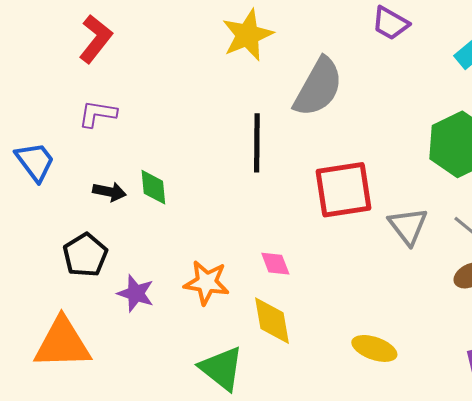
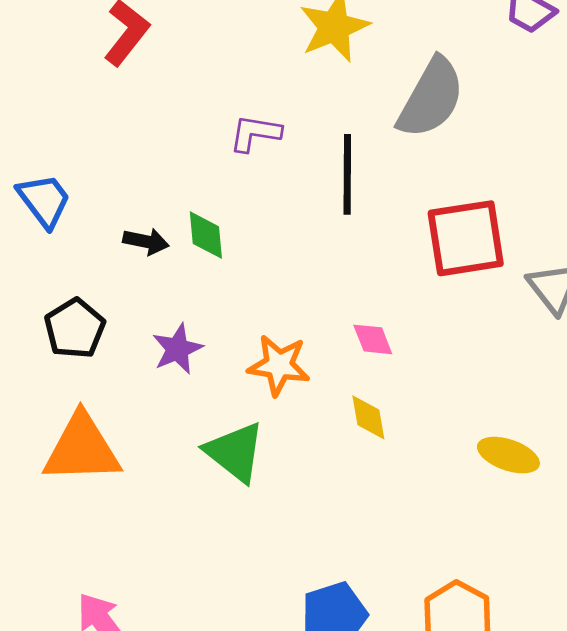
purple L-shape: (98, 114) -> (255, 133), moved
black pentagon: (85, 255) -> (75, 329), moved
purple star: (136, 293) -> (177, 349), moved, turned 30
yellow diamond: (272, 321) -> (368, 417), size x0.7
green triangle: (222, 368) -> (235, 452), moved

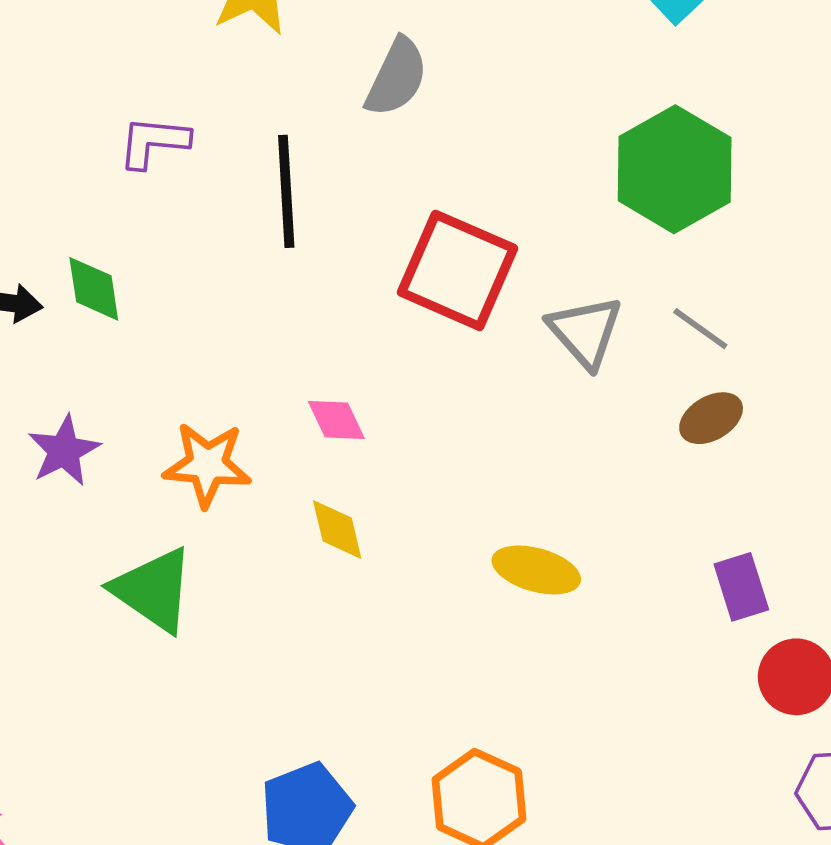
gray semicircle: (431, 98) -> (397, 77), size x0.7
red square: (466, 238) -> (458, 270), turned 36

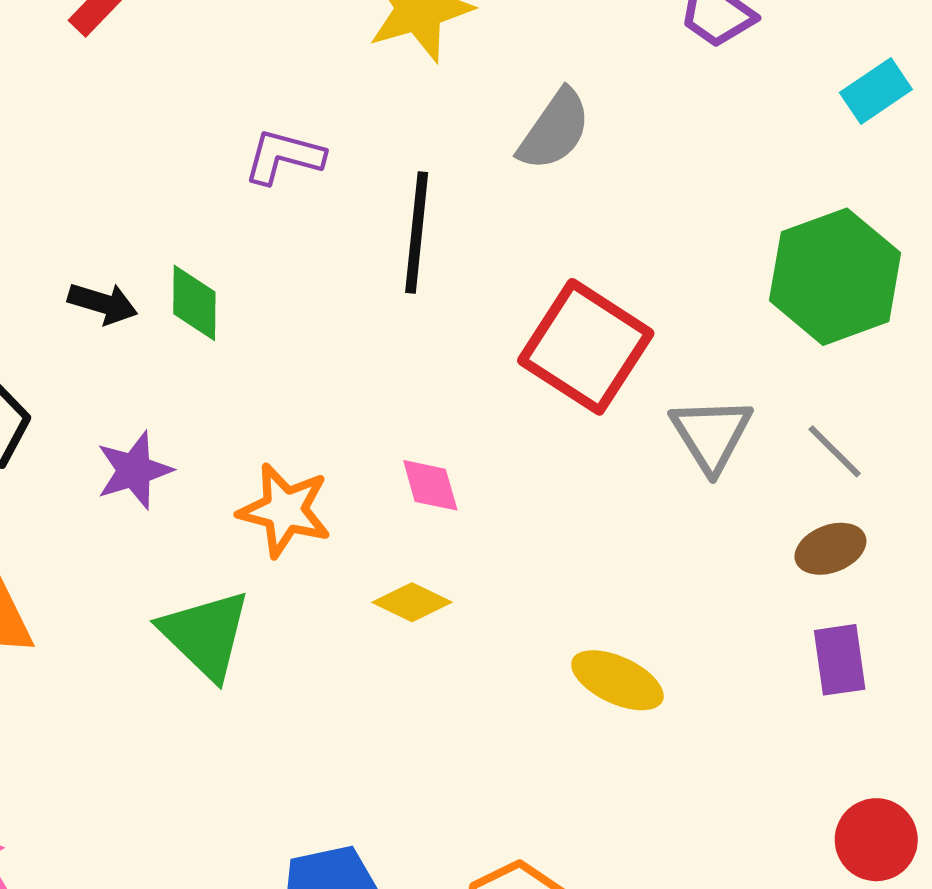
yellow diamond: (337, 530) -> (412, 602), turned -60
purple rectangle: (741, 587) -> (840, 660), moved

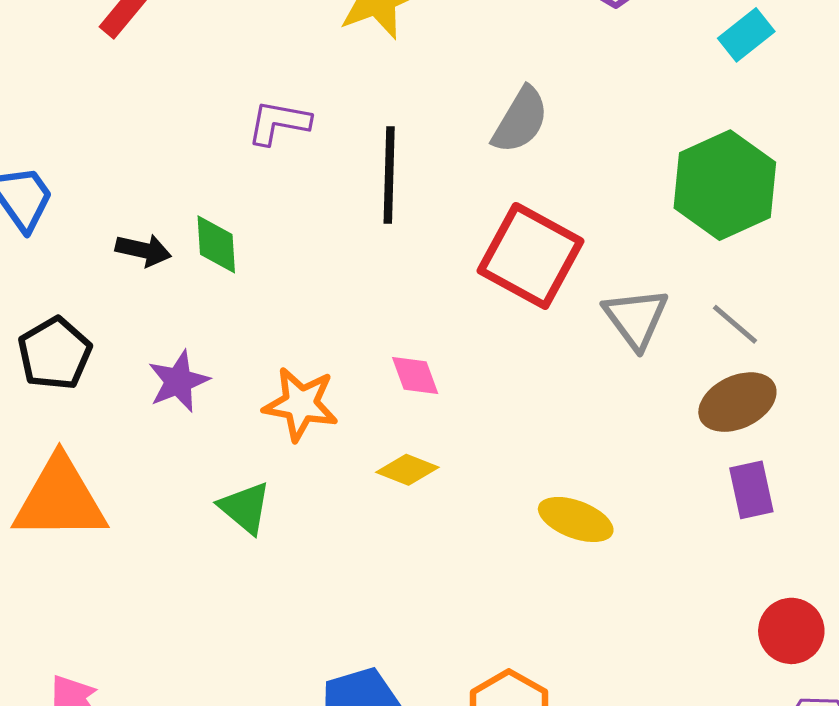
gray semicircle: (554, 130) -> (520, 120), moved
brown ellipse: (830, 549) -> (737, 402), size x1.4
green triangle: (205, 635) -> (245, 508), size x0.7

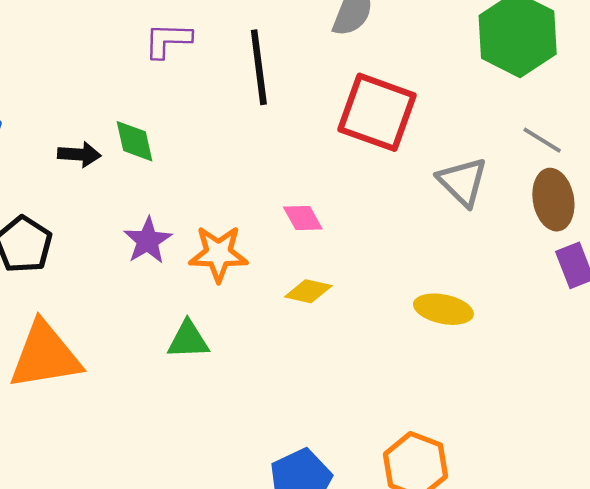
gray triangle: (636, 318) -> (462, 182), moved
purple star: (178, 381) -> (148, 241), moved
brown ellipse: (737, 402) -> (553, 200), turned -66
green triangle: (245, 508) -> (188, 340), turned -33

